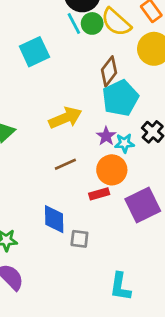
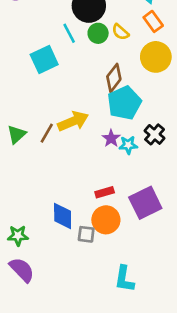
yellow semicircle: (116, 22) -> (120, 32), size x0.6
cyan line: (74, 23) -> (69, 33), moved
brown line: (65, 164) -> (47, 133), moved, turned -36
orange circle: (112, 170) -> (106, 220), moved

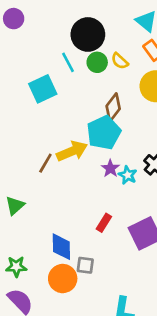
cyan pentagon: (124, 103) -> (104, 133), moved
green triangle: (17, 134) -> (15, 206), moved
cyan star: (128, 145) -> (128, 175), turned 30
red rectangle: (105, 192) -> (104, 223), turned -42
orange circle: (106, 220) -> (63, 279), moved

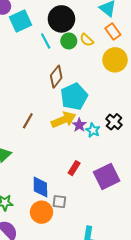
cyan square: (43, 89) -> (20, 21), moved
brown diamond: (113, 107) -> (56, 77), moved
yellow arrow: (72, 151) -> (64, 120), moved

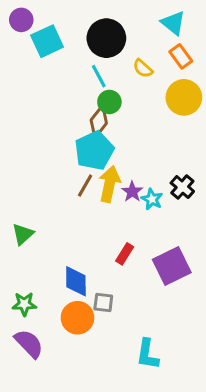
cyan line: (46, 41) -> (99, 76), moved
green circle: (69, 41) -> (109, 102), moved
cyan pentagon: (74, 97) -> (94, 151), moved
yellow arrow: (64, 120) -> (109, 184), turned -55
brown line: (28, 121) -> (85, 186), moved

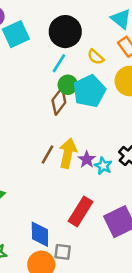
cyan line: (99, 76) -> (59, 63), turned 60
cyan pentagon: (94, 151) -> (89, 91), moved
red rectangle: (125, 254) -> (80, 211), size x1.6

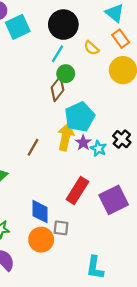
cyan pentagon: (89, 91) -> (80, 117), moved
brown line: (48, 154) -> (33, 147), moved

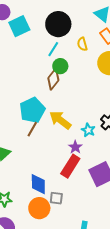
yellow semicircle: (91, 48) -> (82, 44), turned 32
cyan pentagon: (80, 117) -> (32, 110), moved
yellow arrow: (66, 137) -> (60, 120), turned -65
purple star: (83, 143) -> (75, 147), moved

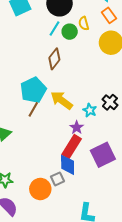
green circle: (60, 66) -> (70, 32), moved
blue diamond: (38, 184) -> (68, 165), moved
gray square: (56, 198) -> (57, 179), turned -32

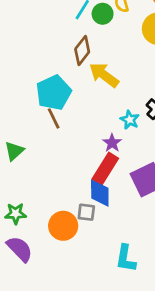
yellow arrow: (62, 100) -> (104, 75), moved
brown line: (33, 109) -> (54, 118), turned -56
gray square: (57, 179) -> (86, 212), turned 32

